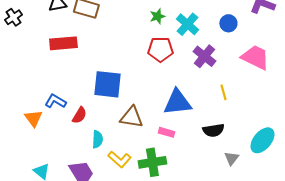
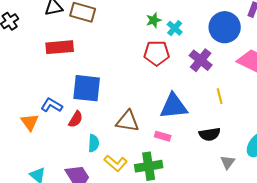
blue circle: (228, 23) -> (225, 27), size x1.8
cyan cross: (187, 24) -> (175, 28), moved, size x0.7
blue square: (107, 84) -> (87, 88), moved

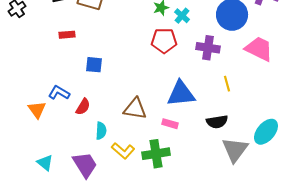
red rectangle: (60, 47) -> (67, 35), size x0.6
purple cross: (201, 60) -> (208, 48), turned -30
blue square: (87, 88) -> (94, 65), moved, size x0.6
gray triangle: (228, 162) -> (235, 150), size x1.8

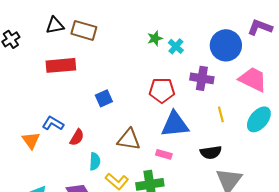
red rectangle: (67, 35) -> (61, 65), size x1.8
red pentagon: (164, 41) -> (162, 90), moved
blue square: (94, 65) -> (104, 98), moved, turned -30
cyan ellipse: (266, 132) -> (259, 119), moved

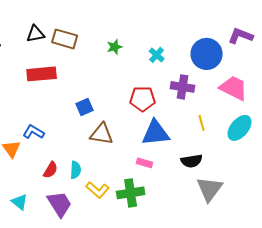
green star: (155, 38) -> (115, 47), moved
red semicircle: (77, 137) -> (51, 170), moved
brown triangle: (129, 139) -> (102, 134), moved

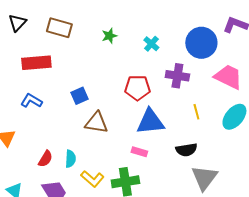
black triangle: (36, 34) -> (17, 23), moved, turned -36
blue L-shape: (34, 132) -> (31, 101), moved

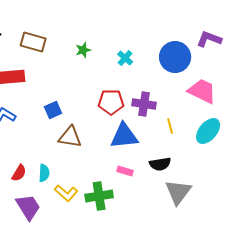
purple cross: (177, 76) -> (144, 104), moved
pink rectangle: (139, 152) -> (125, 171), moved

